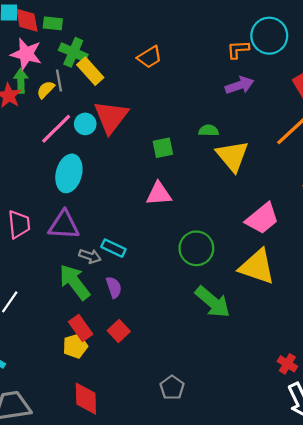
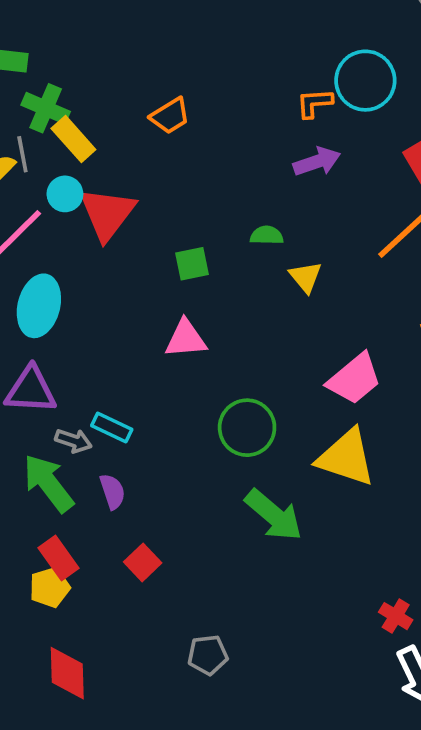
cyan circle: (85, 124) -> (65, 194), moved
yellow triangle: (232, 156) -> (306, 277), size x0.6
red square: (119, 331) -> (143, 562), moved
gray pentagon: (172, 388) -> (208, 655), turned 30

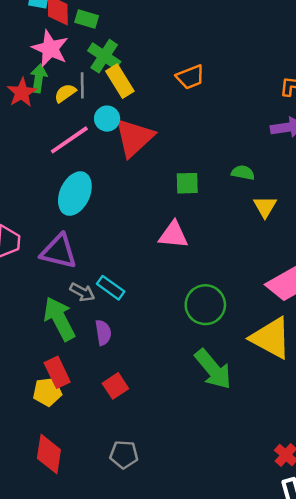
gray pentagon: (208, 655) -> (124, 455), moved

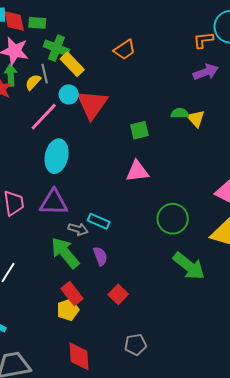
yellow triangle: (265, 207) -> (196, 119), moved

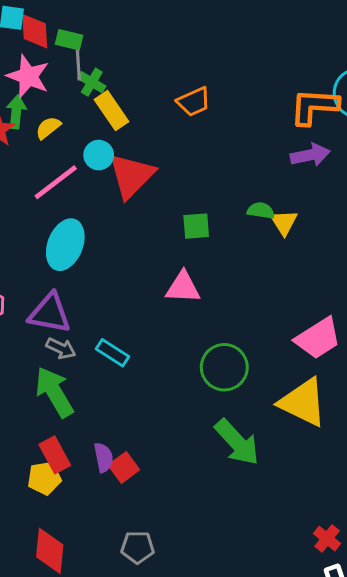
orange L-shape: (203, 40) -> (314, 106), size x1.6
green cross: (56, 48) -> (92, 82), size x0.7
gray line: (45, 74) -> (78, 65), moved
gray arrow: (78, 229) -> (61, 348), moved
purple semicircle: (100, 256) -> (104, 457), moved

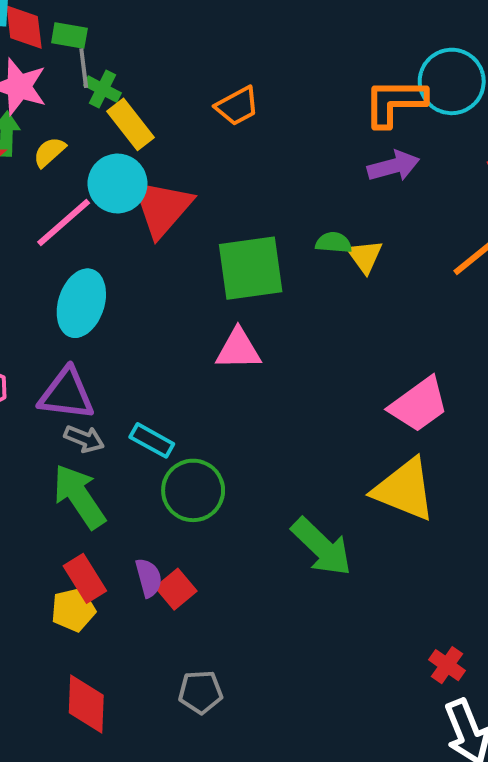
cyan circle: (99, 155) -> (117, 183), size x1.5
green square: (196, 226) -> (251, 268), size x1.8
green circle: (224, 367) -> (193, 490), moved

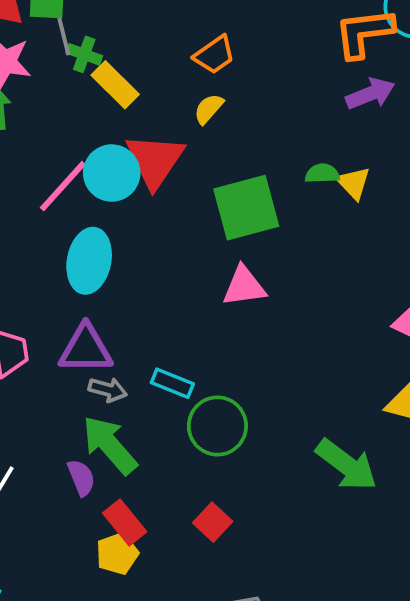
yellow semicircle: (49, 152) -> (209, 109), moved
cyan circle: (117, 183) -> (112, 173), moved
purple semicircle: (149, 578) -> (81, 478), moved

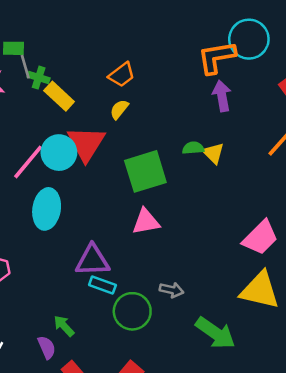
purple arrow: (370, 94) -> (222, 96), turned -76
purple triangle: (86, 349) -> (92, 260), moved
gray arrow: (108, 390) -> (172, 290), moved
green arrow: (110, 445) -> (64, 326), size x0.6

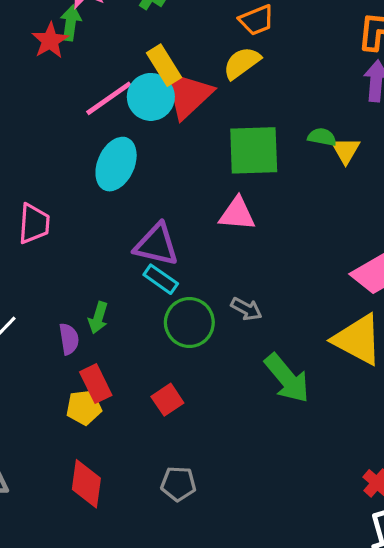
yellow rectangle: (59, 96) -> (164, 65), moved
yellow semicircle: (119, 109) -> (242, 63), size x1.4
green arrow: (64, 326) -> (98, 318), turned -135

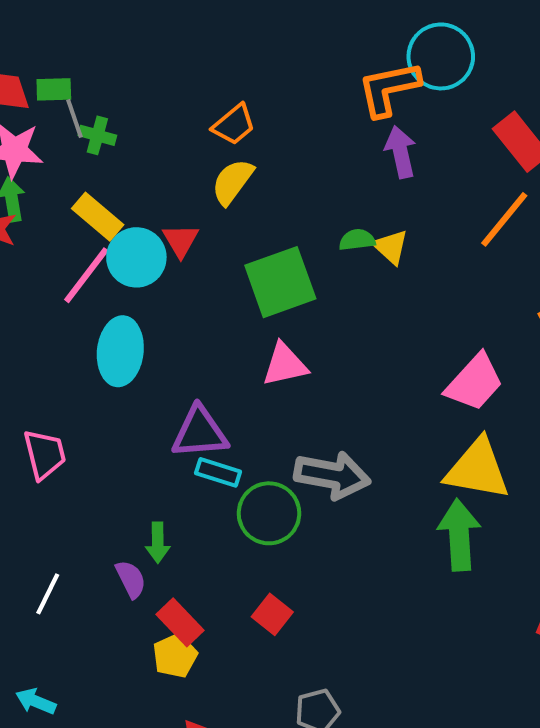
yellow rectangle: (164, 65) -> (98, 217), moved
red triangle: (188, 95) -> (181, 240), size x0.6
gray arrow: (246, 309) -> (332, 475), size x1.8
green arrow: (287, 378) -> (459, 535), moved, turned -126

